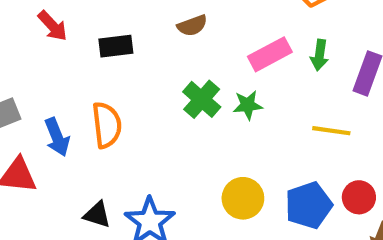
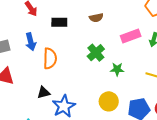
green star: (248, 105) -> (117, 69), moved
blue arrow: (57, 137) -> (31, 42), moved
black triangle: (97, 215) -> (44, 93), moved, turned -40

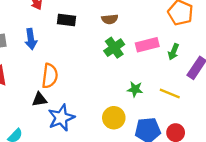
green cross: (96, 53) -> (114, 48), moved
orange semicircle: (50, 58) -> (50, 76), moved
green star: (117, 69) -> (135, 89), moved

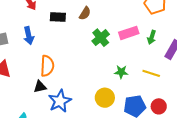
brown semicircle: (110, 19) -> (85, 13), moved, turned -48

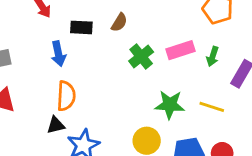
blue arrow: (29, 36) -> (58, 54), moved
green star: (121, 72) -> (170, 105), size x1.5

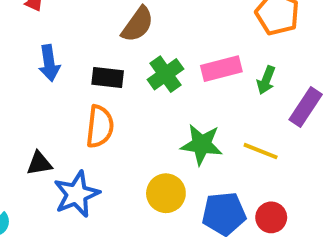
brown semicircle: (119, 22) -> (138, 24), size x1.4
black rectangle: (81, 27) -> (108, 78), moved
orange semicircle: (66, 96) -> (100, 127), moved

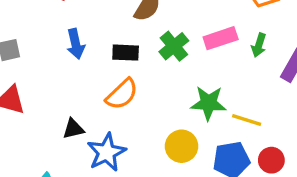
orange semicircle: (100, 127) -> (122, 94), turned 44
yellow line: (261, 151) -> (247, 120), moved

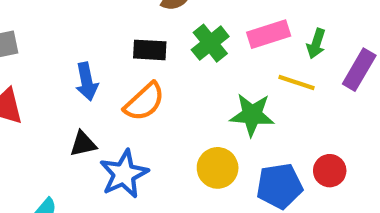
blue arrow: (76, 44) -> (87, 82), moved
yellow line: (247, 120) -> (297, 83), moved
red circle: (271, 160) -> (330, 171), moved

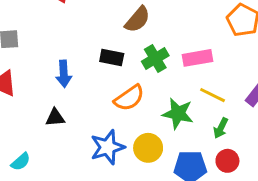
green arrow: (316, 44) -> (221, 128), moved
orange semicircle: (144, 102) -> (129, 98), moved
blue star: (124, 174) -> (108, 147), moved

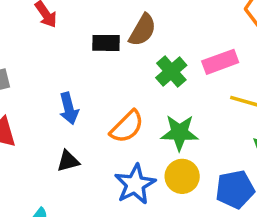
black rectangle: (112, 57) -> (106, 43), moved
orange semicircle: (129, 98) -> (127, 127), moved
green star: (178, 114) -> (180, 133), moved

